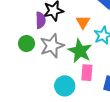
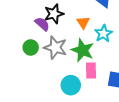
purple semicircle: (41, 20) -> (42, 24), turned -42
gray star: (52, 46) -> (55, 48), turned -30

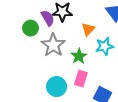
green circle: (31, 47) -> (30, 28), moved
green star: (83, 50) -> (79, 56), size x0.7

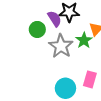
green star: (79, 56) -> (84, 40), moved

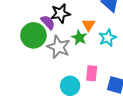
green circle: (37, 29) -> (33, 35), size x1.6

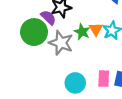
orange triangle: (89, 25) -> (96, 29), moved
pink rectangle: (92, 73) -> (104, 79), moved

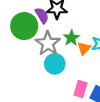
orange triangle: (96, 29) -> (84, 48), moved
cyan circle: (75, 83) -> (55, 64), moved

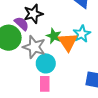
orange triangle: (84, 48) -> (68, 42), size x1.5
pink rectangle: (81, 89) -> (45, 84), moved

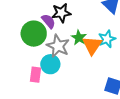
cyan circle: (46, 63) -> (50, 64), moved
pink rectangle: (45, 84) -> (36, 75), moved

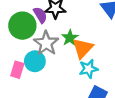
cyan star: (107, 39) -> (88, 69), moved

